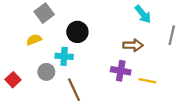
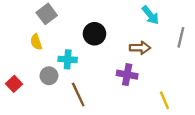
black circle: (77, 32) -> (94, 34), moved
yellow semicircle: (34, 40) -> (36, 42), turned -88
yellow line: (147, 81) -> (164, 100), moved, turned 56

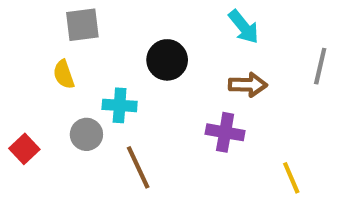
gray square: (47, 14) -> (82, 25), turned 30
cyan arrow: (150, 15) -> (244, 27), moved

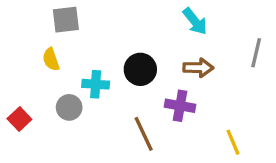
black circle: (167, 60) -> (140, 69), moved
brown line: (138, 167) -> (144, 134), moved

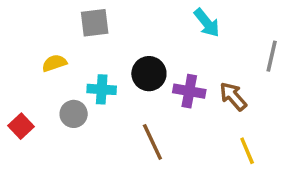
gray square: (66, 20) -> (95, 23), moved
yellow semicircle: (51, 59) -> (54, 63), turned 90
brown arrow: (198, 68) -> (233, 96), moved, turned -132
purple cross: (180, 106) -> (189, 91), moved

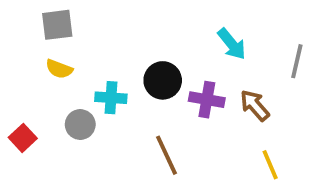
gray square: (95, 23) -> (57, 25), moved
cyan arrow: (207, 23) -> (232, 44), moved
yellow semicircle: (54, 63) -> (59, 69), turned -140

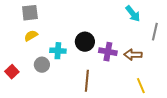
cyan arrow: (232, 44) -> (133, 14), moved
yellow semicircle: (59, 69) -> (31, 36), turned 128
brown arrow: (255, 105) -> (133, 55), turned -48
brown line: (167, 155) -> (87, 81), turned 30

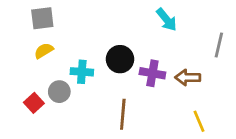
cyan arrow: (133, 14) -> (167, 20), moved
red square: (12, 72) -> (34, 103), moved

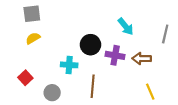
cyan arrow: (167, 20) -> (126, 27), moved
cyan cross: (82, 72) -> (69, 65), moved
gray circle: (59, 92) -> (52, 93), moved

